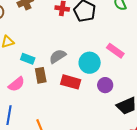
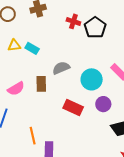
cyan rectangle: (28, 59) -> (32, 48), moved
red rectangle: (71, 82) -> (73, 108), moved

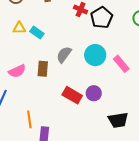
gray semicircle: (61, 68) -> (64, 55), turned -36
cyan circle: (92, 79) -> (95, 55), moved
purple circle: (103, 104) -> (94, 93), moved

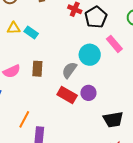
gray semicircle: (64, 55) -> (69, 70), moved
pink rectangle: (121, 64) -> (114, 44), moved
orange line: (29, 119) -> (24, 119), turned 36

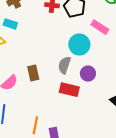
cyan rectangle: (31, 33) -> (10, 24), moved
purple circle: (88, 93) -> (88, 74), moved

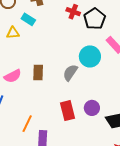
purple circle: (88, 74) -> (92, 108), moved
red rectangle: (69, 90) -> (68, 111), moved, turned 48

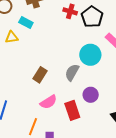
brown rectangle: (38, 73) -> (40, 75), turned 35
pink semicircle: (13, 76) -> (48, 102), moved
purple circle: (92, 108) -> (91, 95), moved

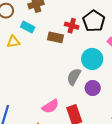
red cross: (70, 11) -> (72, 26), moved
brown rectangle: (40, 75) -> (55, 37), moved, turned 70
purple circle: (91, 95) -> (93, 88), moved

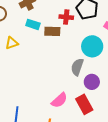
cyan rectangle: (28, 27) -> (33, 24), moved
purple circle: (93, 88) -> (92, 82), moved

